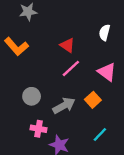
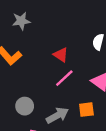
orange square: (93, 100) -> (86, 110), turned 35

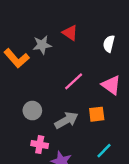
gray star: (21, 21) -> (42, 45), moved
red triangle: (61, 55) -> (70, 33), moved

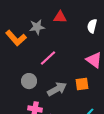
red triangle: (70, 33) -> (60, 17), turned -32
pink line: (74, 81) -> (48, 58), moved

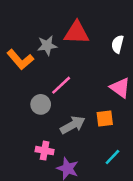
red triangle: (60, 17) -> (77, 33), size x1.5
gray circle: (29, 81) -> (41, 104), moved

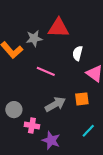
white semicircle: (118, 44) -> (78, 53), moved
pink line: (61, 85) -> (46, 71), turned 66
gray circle: (41, 104) -> (14, 110), moved

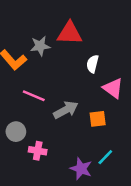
pink line: (46, 71) -> (34, 96), moved
gray arrow: (55, 104) -> (66, 110), moved
purple star: (51, 140) -> (81, 169), moved

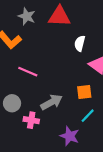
gray star: (40, 46) -> (27, 16), moved, turned 30
gray arrow: (66, 110) -> (52, 102), moved
cyan line: (105, 157) -> (88, 116), moved

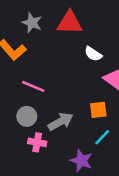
white semicircle: (80, 43) -> (93, 54), turned -70
gray circle: (12, 103) -> (27, 116), moved

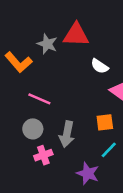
gray star: (32, 23) -> (47, 44), moved
gray arrow: (61, 122) -> (67, 134), turned 130
pink cross: (37, 142) -> (43, 155), turned -30

